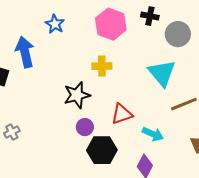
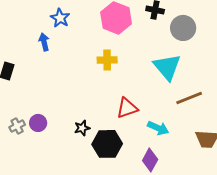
blue arrow: (25, 52) -> (44, 42), moved, size x0.6
black star: (77, 95) -> (82, 128), moved, size x0.6
purple circle: (85, 127) -> (38, 123), moved

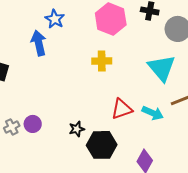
blue arrow: (44, 42) -> (39, 43), size x1.4
cyan arrow: (158, 128) -> (153, 113), moved

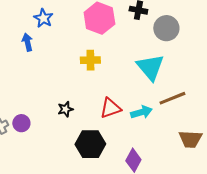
blue arrow: (39, 43) -> (27, 42), size x0.7
cyan arrow: (153, 113) -> (141, 112), turned -40
black star: (77, 129) -> (65, 109), moved

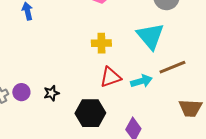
yellow cross: (90, 60) -> (101, 43), moved
black star: (65, 109) -> (51, 93), moved

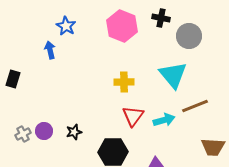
red triangle: (110, 77) -> (133, 116), turned -35

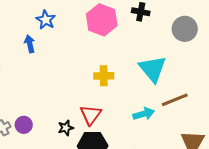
gray circle: (189, 36) -> (185, 29), moved
red triangle: (133, 116) -> (91, 115), moved
black star: (74, 132) -> (66, 128), moved

